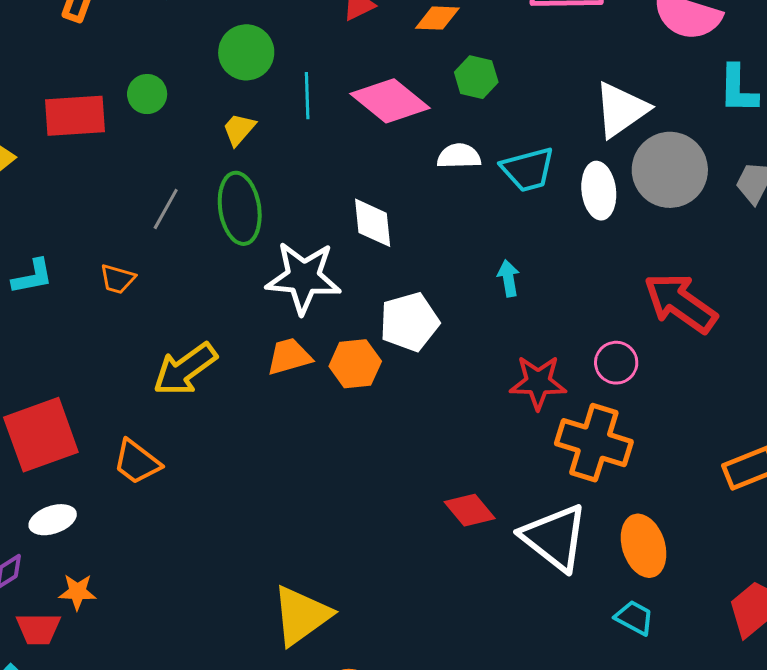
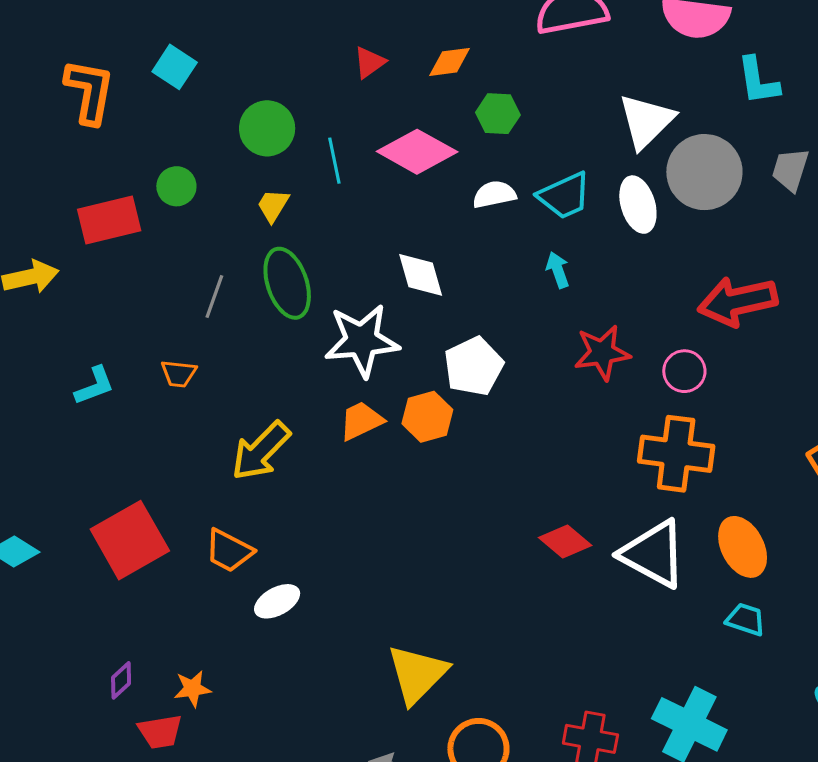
cyan arrow: (508, 278) -> (558, 270), moved
red arrow: (680, 303) -> (738, 301), turned -38
red star: (538, 382) -> (602, 353), moved
white ellipse: (53, 520) -> (277, 601), moved

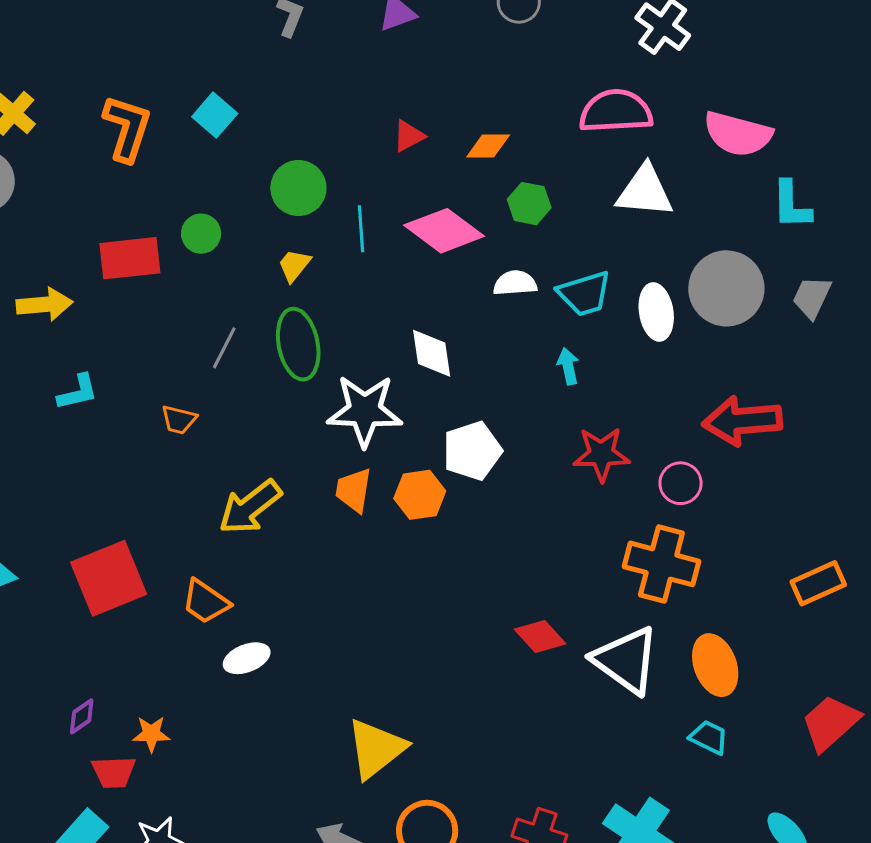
white triangle: (646, 121) -> (645, 191), moved, turned 42
cyan L-shape: (95, 386) -> (78, 392), moved
orange trapezoid: (361, 421) -> (354, 490), turned -63

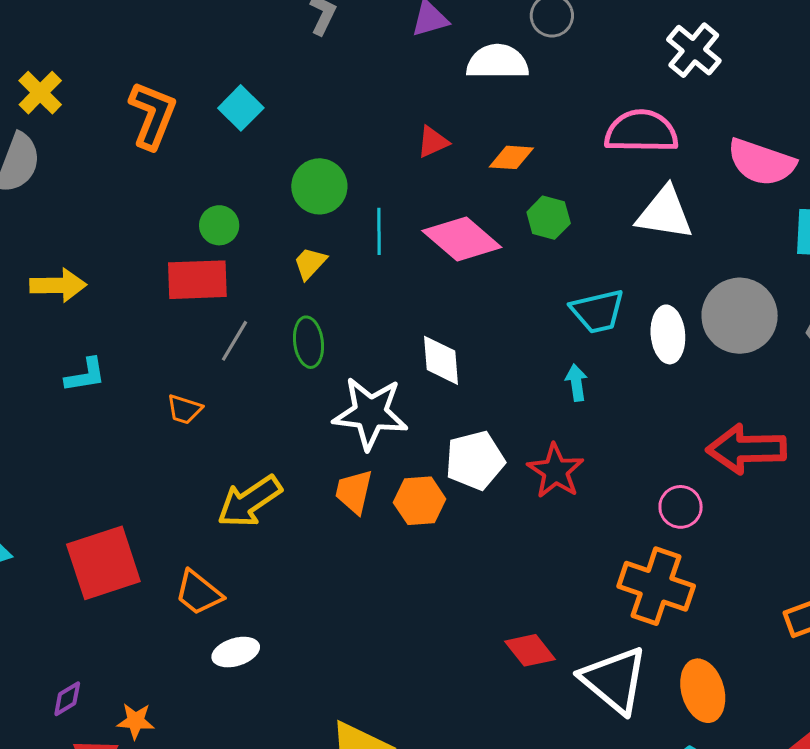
red rectangle: (130, 258) -> (197, 280), moved
white semicircle: (515, 283) -> (497, 62), moved, size x1.4
green ellipse: (298, 344) -> (308, 342), size x0.7
red star: (601, 454) -> (556, 471), moved, turned 30

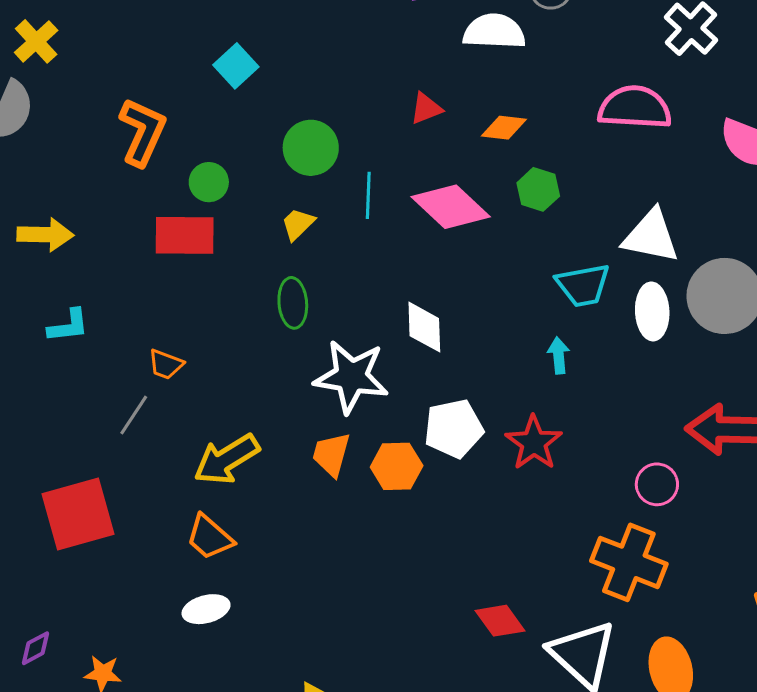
orange L-shape: (153, 115) -> (142, 132), moved
white triangle: (665, 213) -> (651, 236), moved
gray line: (235, 341) -> (134, 415), moved
orange trapezoid: (199, 593) -> (210, 537), moved

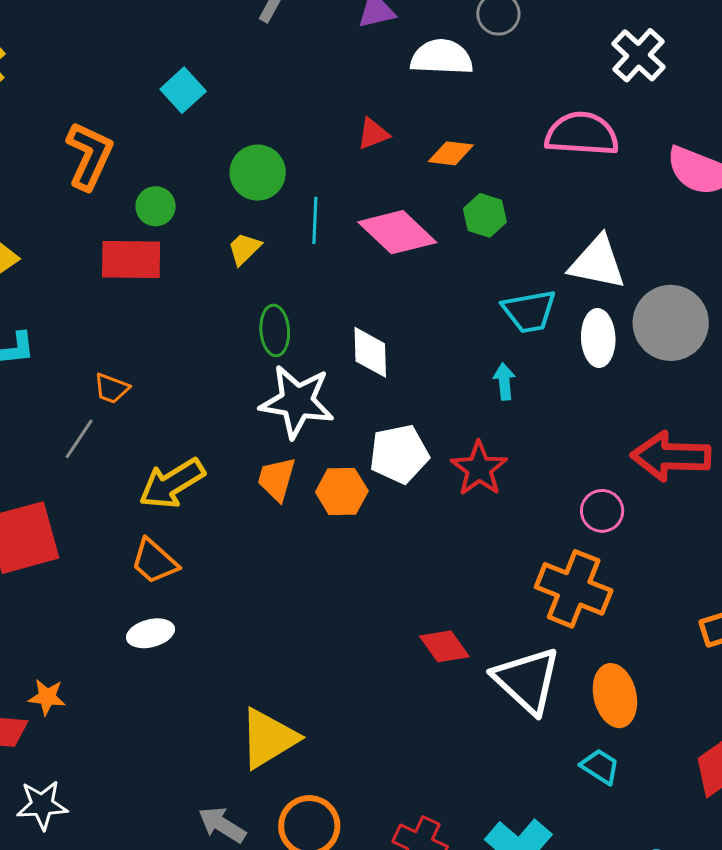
green ellipse: (293, 303) -> (275, 330), moved

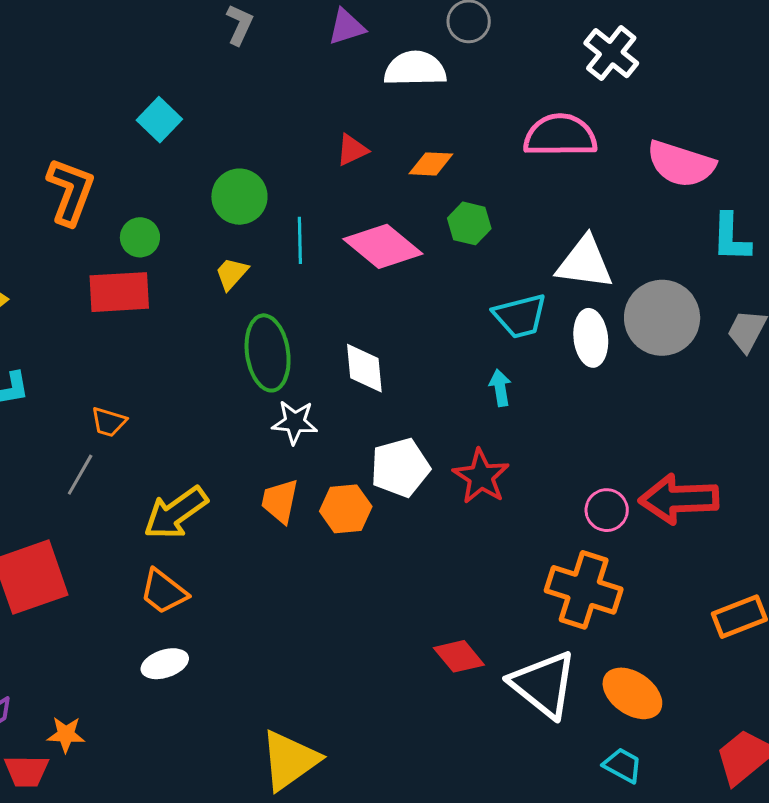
green ellipse: (275, 330) -> (268, 353), size x1.5
white star: (297, 402) -> (295, 422), size x0.6
red arrow: (671, 456) -> (679, 499), moved
orange ellipse: (615, 696) -> (632, 693), turned -38

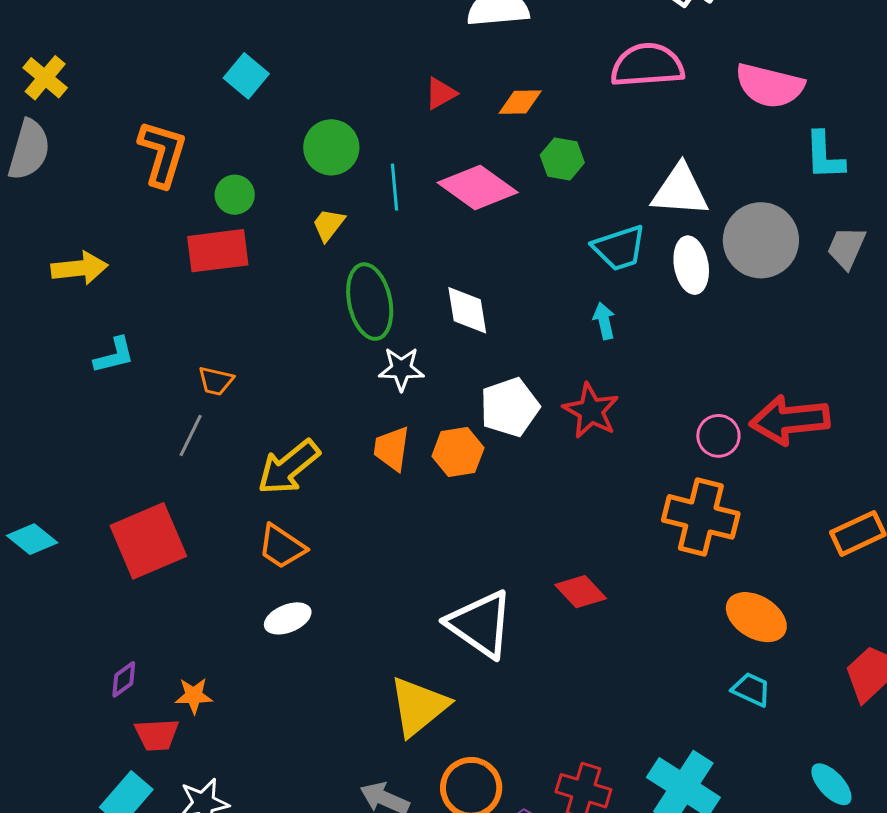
white triangle: (544, 684) -> (480, 624), moved

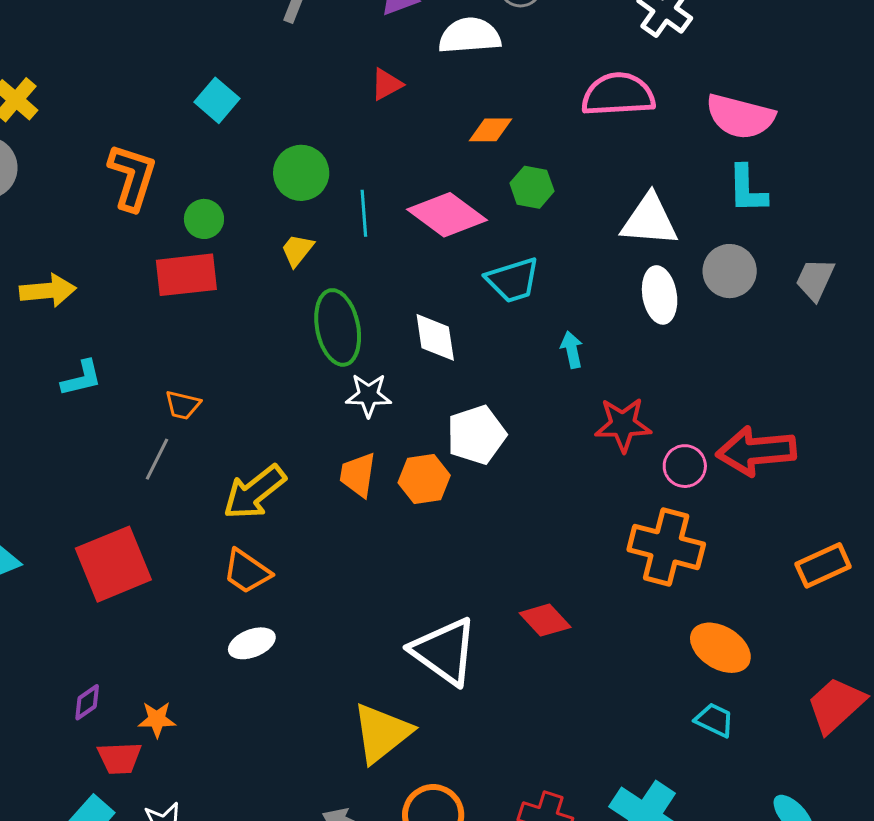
red triangle: (441, 93) -> (387, 84), moved
cyan L-shape: (824, 156) -> (747, 189), moved
gray circle: (761, 240) -> (730, 271), size x0.7
cyan trapezoid: (619, 248) -> (513, 280), moved
red star: (591, 411) -> (623, 425), moved, turned -30

